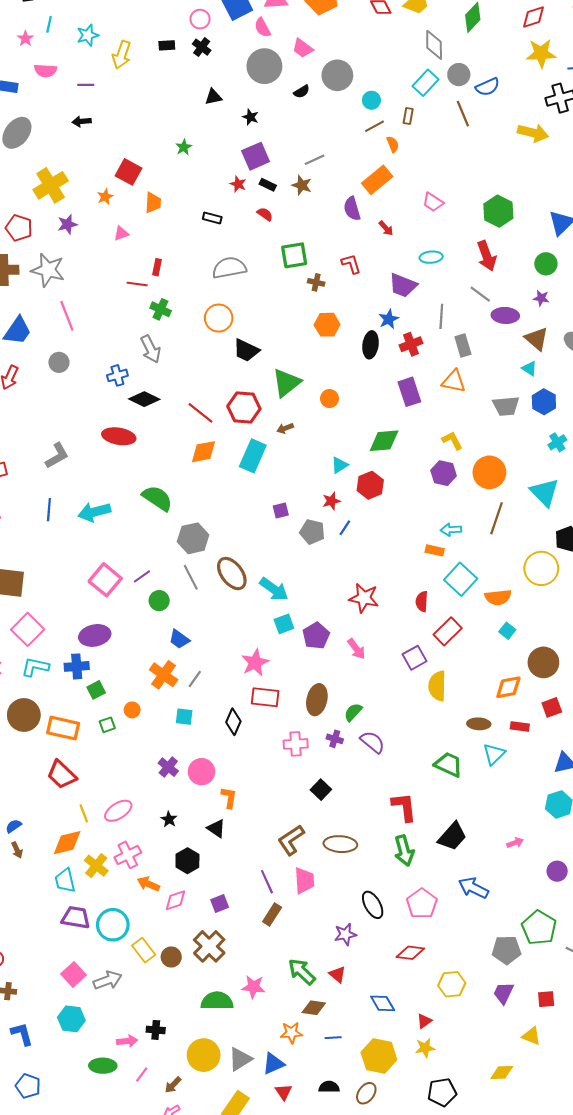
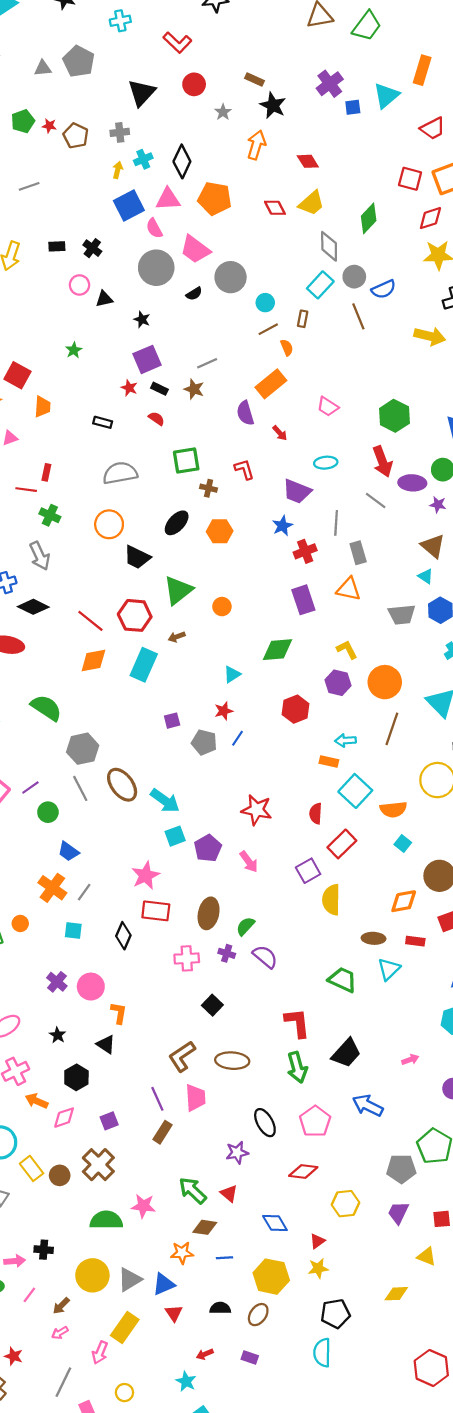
pink circle: (200, 19) -> (79, 285), moved
pink trapezoid: (303, 48) -> (195, 249), size x1.4
purple ellipse: (505, 315) -> (412, 483), moved
black ellipse: (371, 345) -> (177, 523), moved, turned 35
red hexagon: (370, 485) -> (296, 709), moved

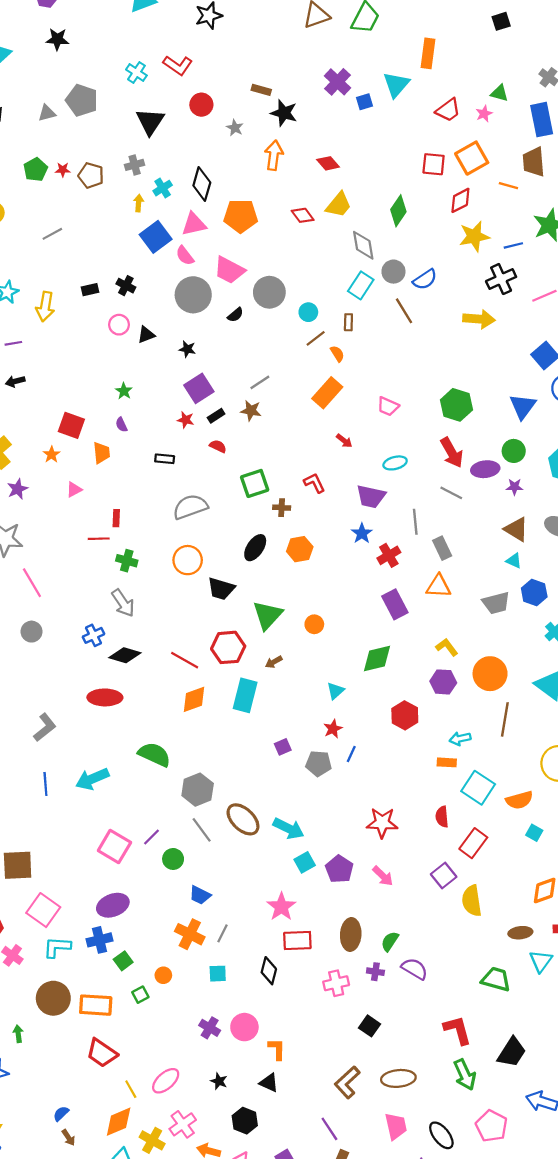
cyan cross: (120, 21) -> (136, 73), moved, turned -36
black rectangle: (159, 389) -> (216, 416), turned -49
purple semicircle: (245, 413) -> (121, 425), moved, size x0.6
pink trapezoid: (195, 1098) -> (396, 1126), moved

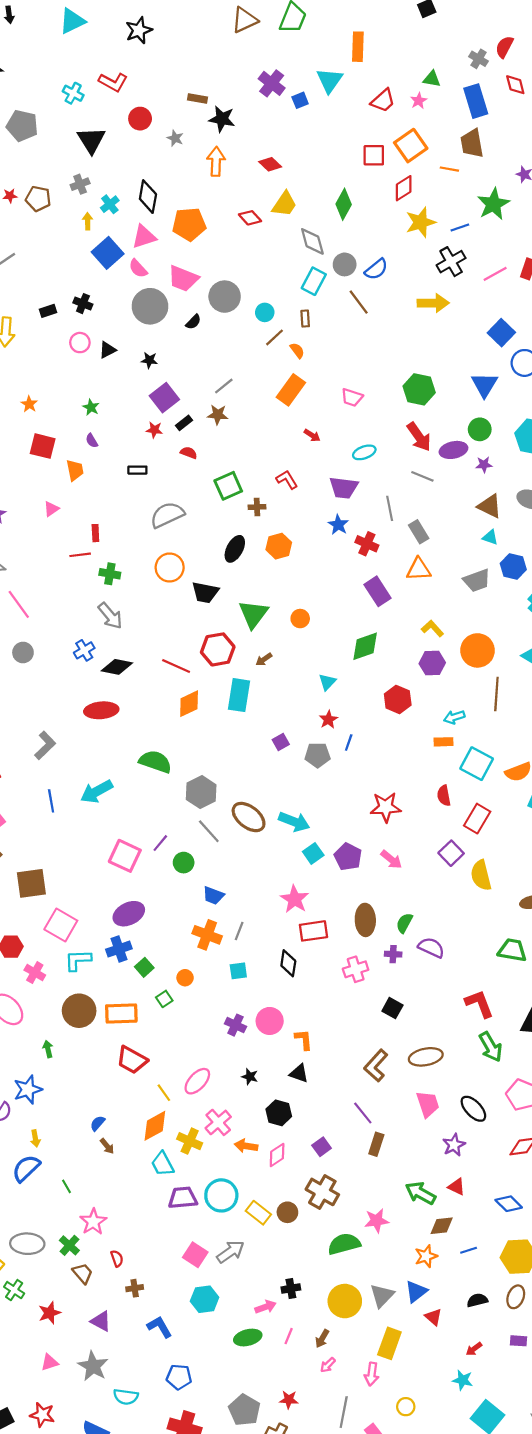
orange star: (52, 455) -> (29, 404), moved
red cross: (389, 555) -> (367, 544), turned -30

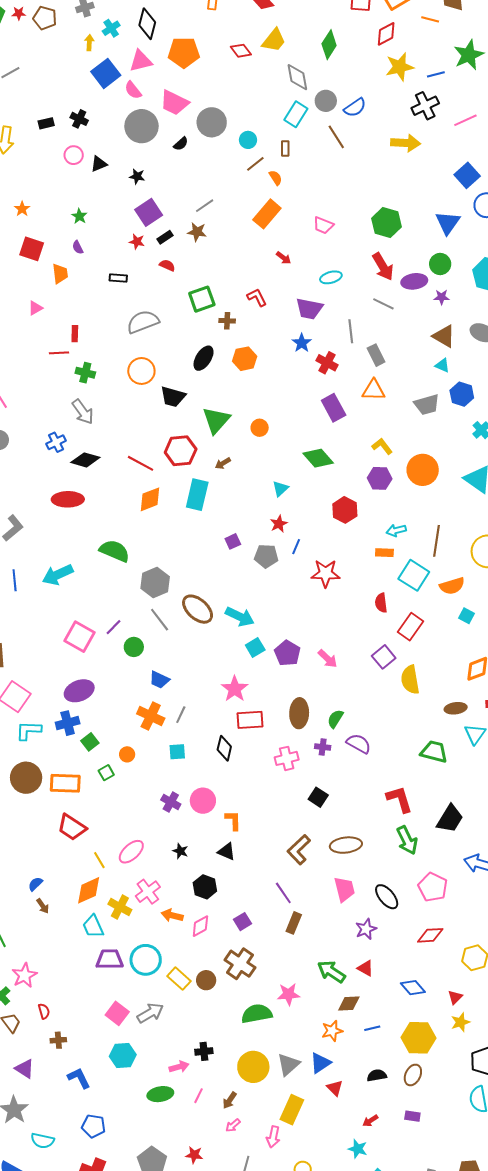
green diamond: (365, 646) -> (318, 458), turned 64
brown line: (496, 694) -> (436, 541), moved
red star: (386, 807) -> (326, 573), moved

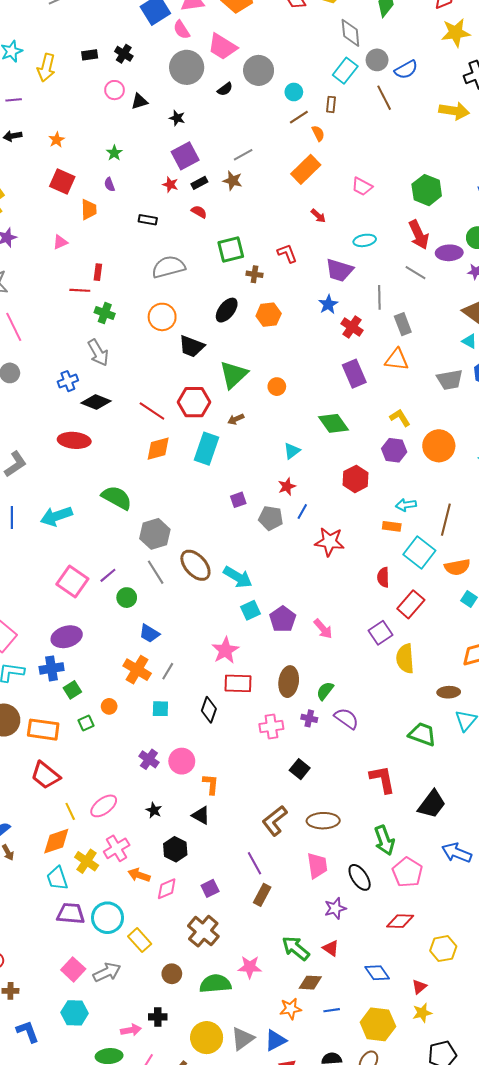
green arrow: (407, 840) -> (384, 840), moved
brown circle: (206, 980) -> (172, 974), moved

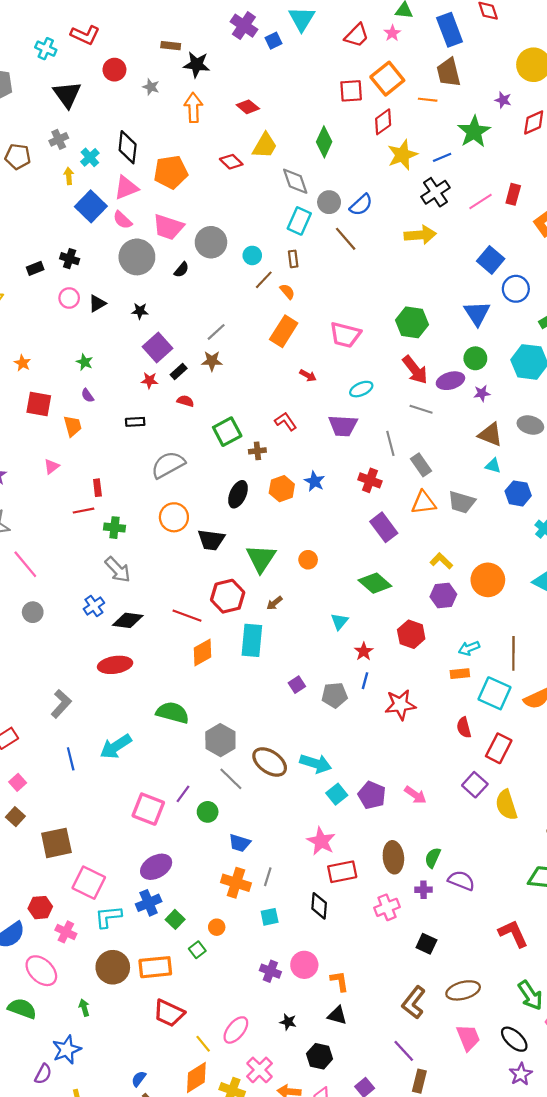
pink trapezoid: (362, 187) -> (345, 335), size x1.4
blue star: (328, 304) -> (314, 481), moved
gray trapezoid: (450, 380) -> (462, 502), moved, turned 40
red star: (287, 486) -> (364, 651), moved
purple star: (335, 908) -> (521, 1074), moved

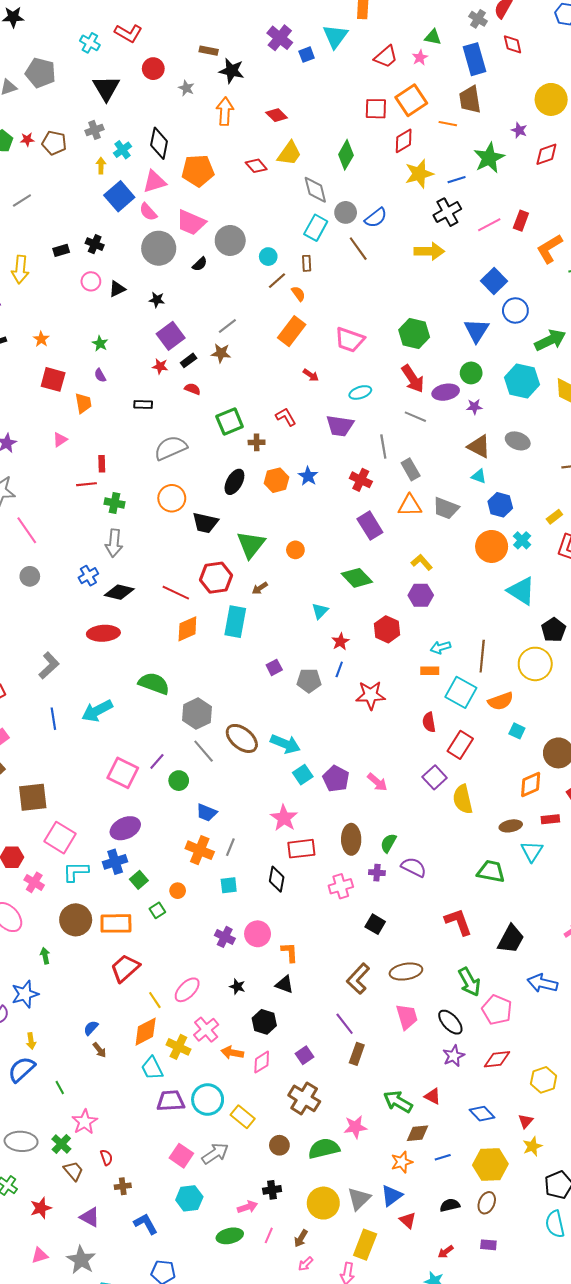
gray arrow: (118, 570) -> (114, 543), turned 44
orange circle: (488, 580) -> (492, 546), moved
red trapezoid: (169, 1013) -> (125, 968), turned 108

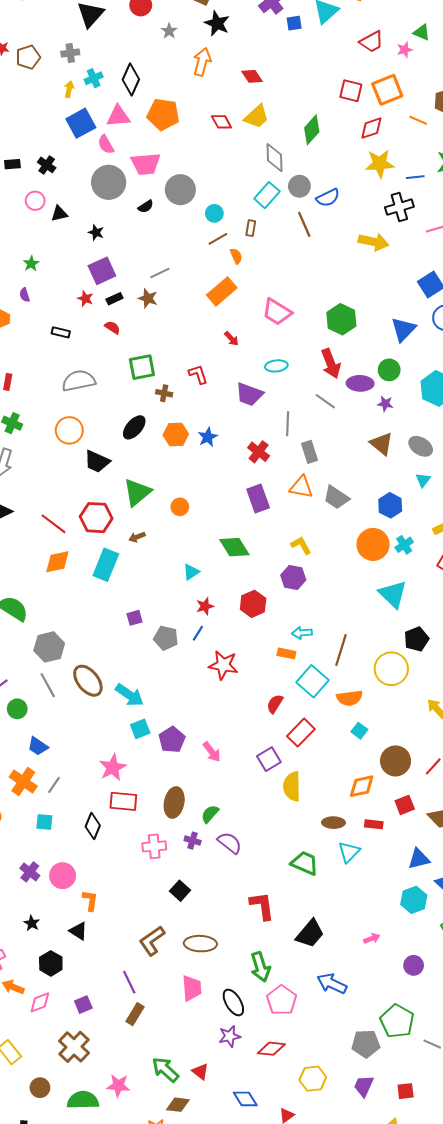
brown pentagon: (54, 143) -> (28, 57), turned 30
pink trapezoid: (191, 222) -> (146, 164), turned -40
cyan triangle: (479, 476) -> (423, 480), moved, turned 35
red semicircle: (429, 722) -> (275, 704), turned 30

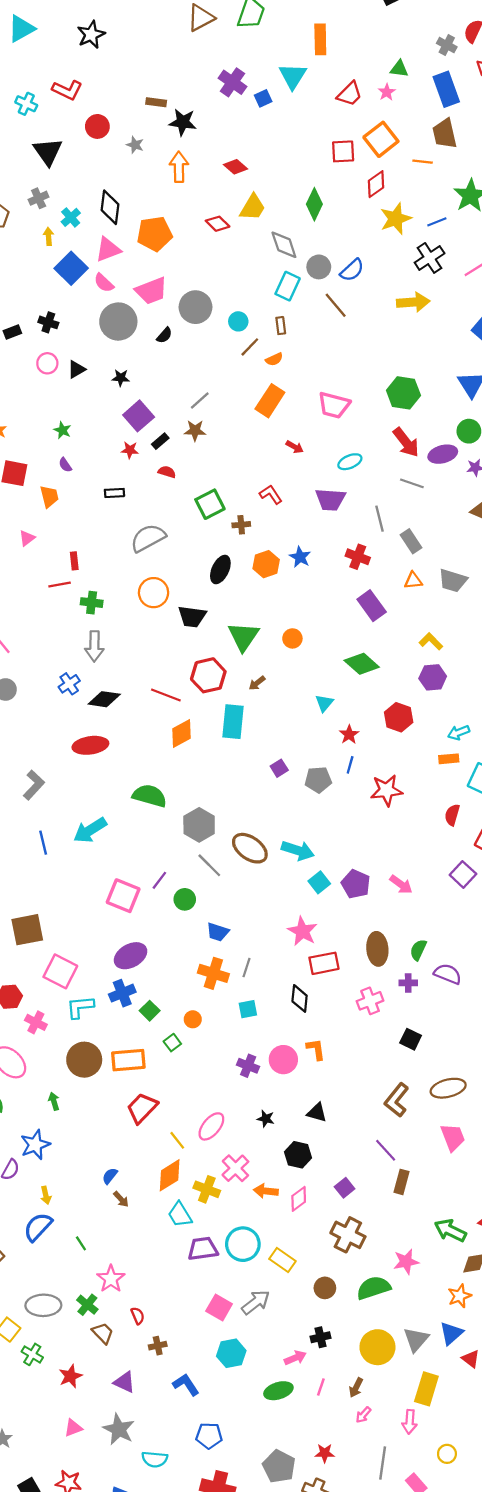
orange semicircle: (236, 256) -> (274, 359), turned 105
orange triangle: (301, 487) -> (413, 581), size x0.7
orange L-shape: (90, 900) -> (316, 1049), moved

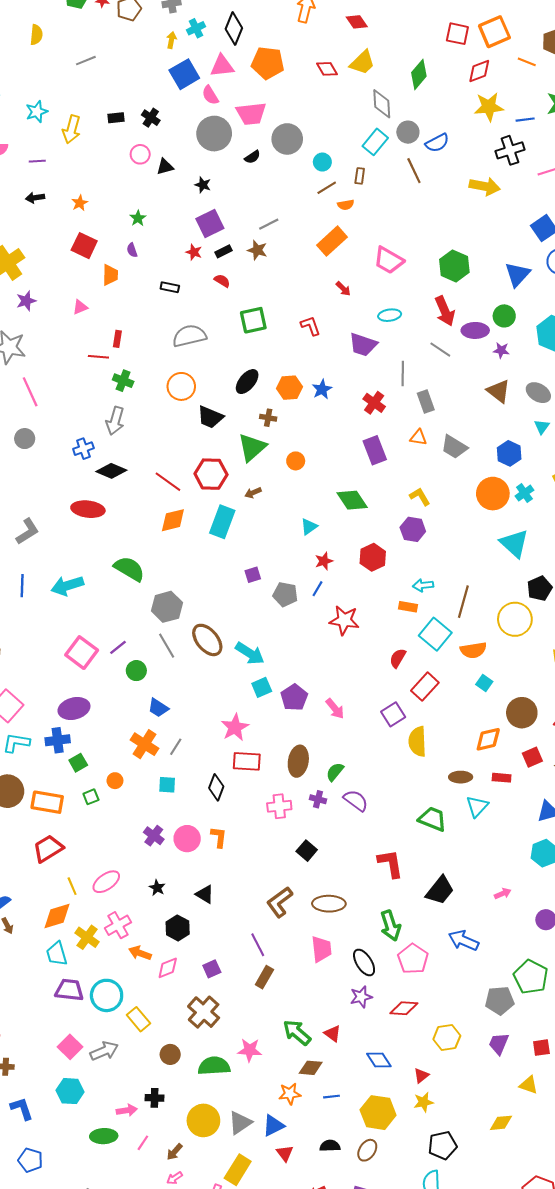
brown cross: (241, 525) -> (268, 418), moved

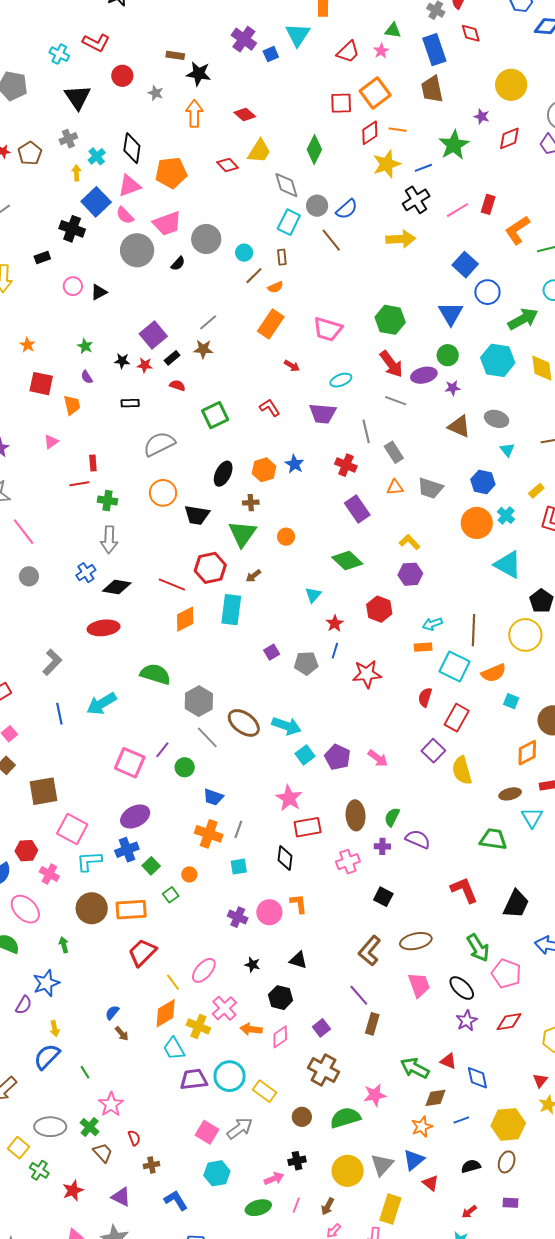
orange line: (527, 62) -> (398, 130), moved
black cross: (151, 118) -> (72, 229), moved, size x1.4
black star: (203, 185) -> (122, 361), moved
blue diamond: (379, 1060) -> (477, 1078), moved, turned 35

